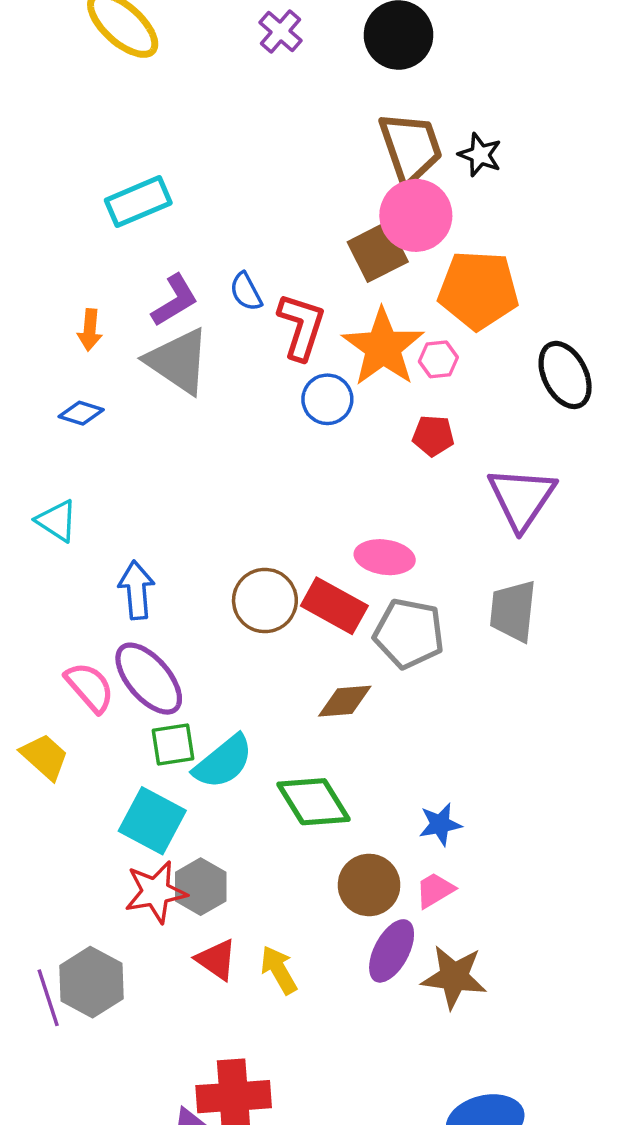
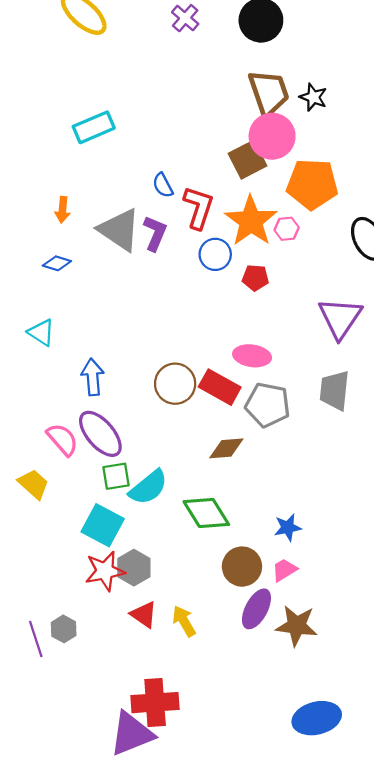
purple L-shape: (175, 300) -> (155, 233), moved, turned -36
red pentagon: (433, 436) -> (255, 278), moved
gray hexagon: (91, 982) -> (64, 629), size x0.6

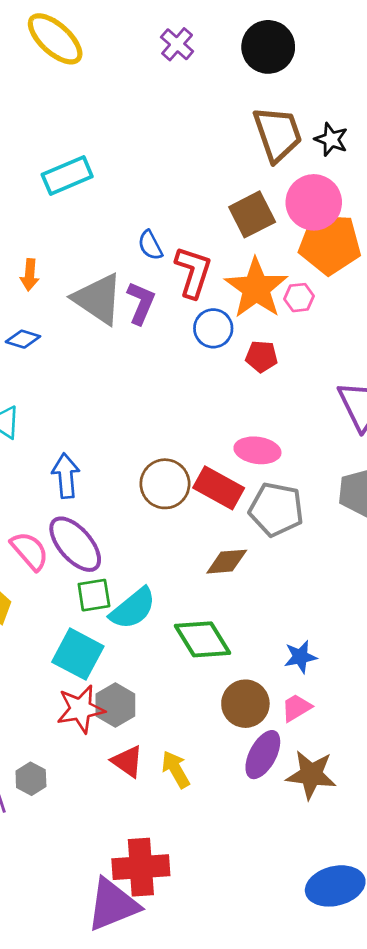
pink circle: (272, 136) -> (314, 202), moved

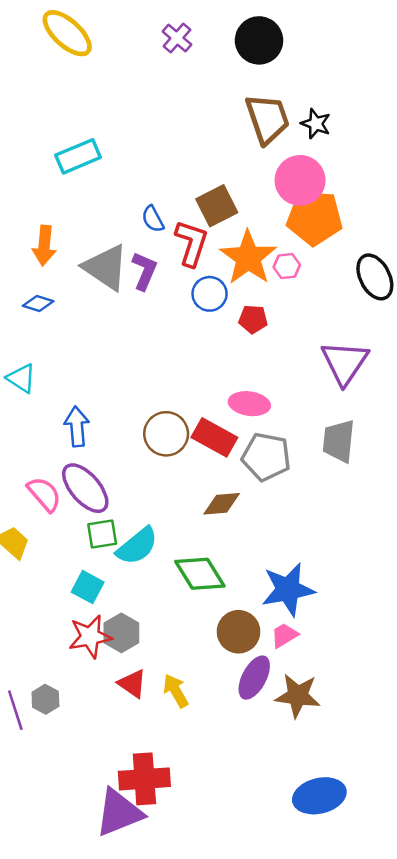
brown square: (252, 214) -> (217, 206), moved
orange arrow: (30, 275) -> (44, 246), size x1.4
cyan square: (78, 654) -> (88, 587), size x0.7
blue star: (300, 657) -> (288, 589), size x1.8

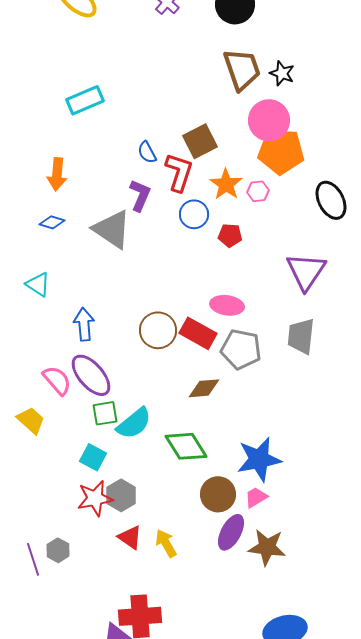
orange star: (248, 258) -> (226, 184), size x0.7
gray triangle: (106, 267) -> (112, 229), moved

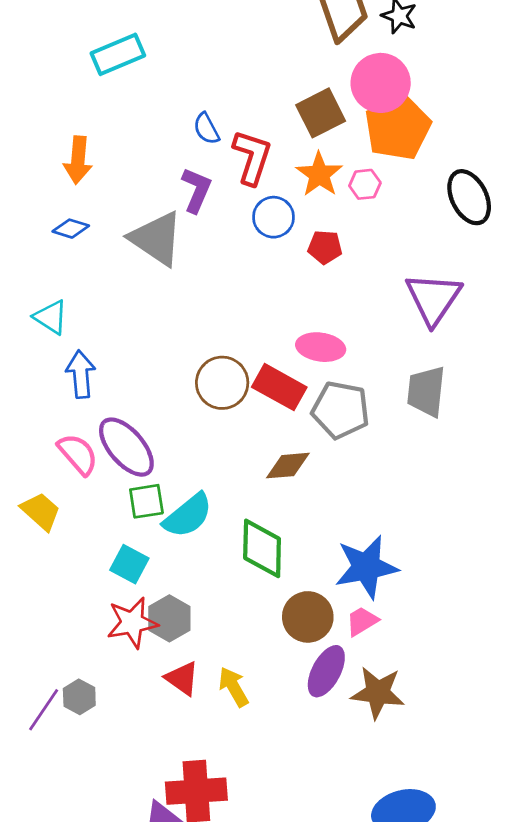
brown square: (200, 141) -> (321, 113), moved
orange pentagon: (281, 151) -> (398, 127), turned -30
blue arrow: (84, 324) -> (81, 374), moved
green diamond: (186, 446) -> (262, 548), turned 33
purple line: (33, 559) -> (44, 710), turned 52

